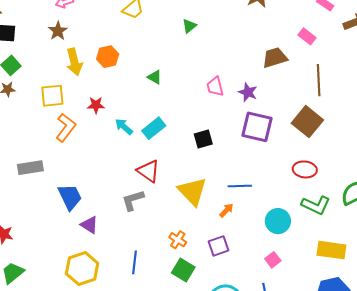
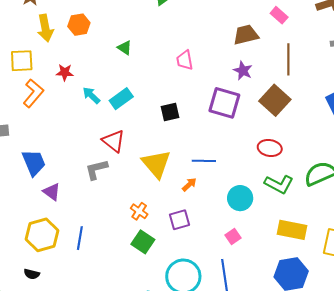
purple star: (248, 92) -> (243, 71), moved
blue line: (134, 262) -> (80, 238), moved

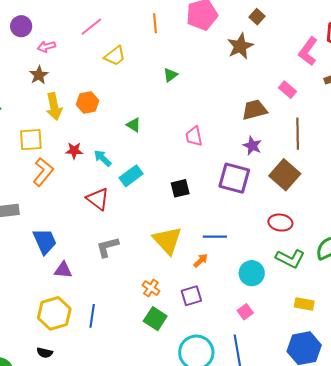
cyan arrow: (91, 95) -> (103, 158), moved
red triangle: (114, 141) -> (98, 199), moved
purple triangle: (52, 192) -> (63, 270), turned -30
yellow rectangle: (292, 230) -> (304, 304), size x0.7

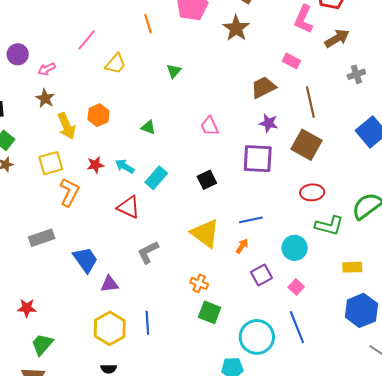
purple square: (191, 296) -> (262, 275), moved

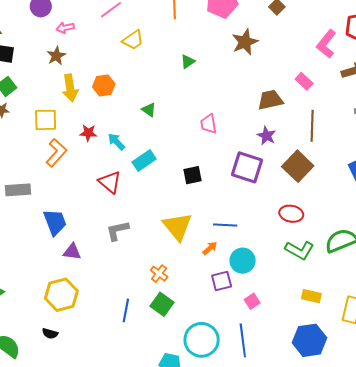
brown star: (236, 28) -> (245, 42), moved
cyan circle: (295, 248) -> (243, 261), moved
blue line: (147, 323) -> (126, 310), moved

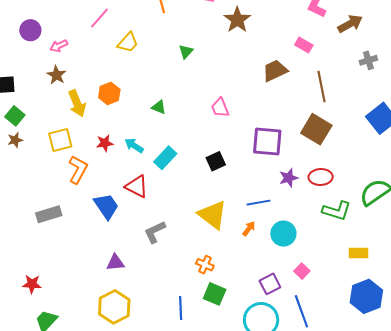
purple star: (266, 136) -> (289, 178), moved, turned -30
blue trapezoid: (55, 222) -> (106, 206), moved
purple square: (222, 281) -> (270, 284), moved

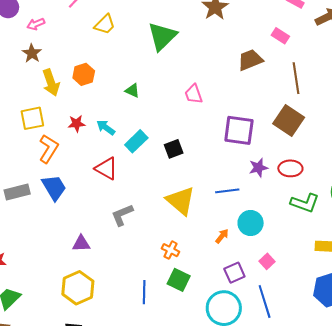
green triangle: (186, 51) -> (162, 36), size x2.0
black square: (216, 161) -> (174, 149), moved
blue trapezoid: (106, 206) -> (54, 188), moved
orange arrow: (249, 229) -> (222, 236), moved

